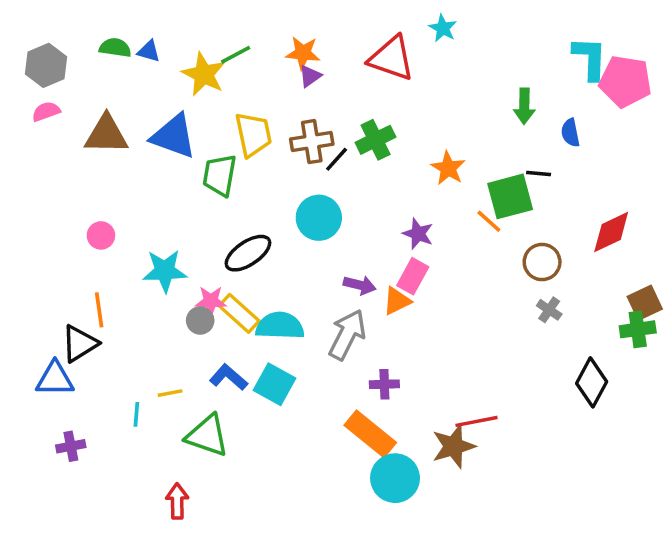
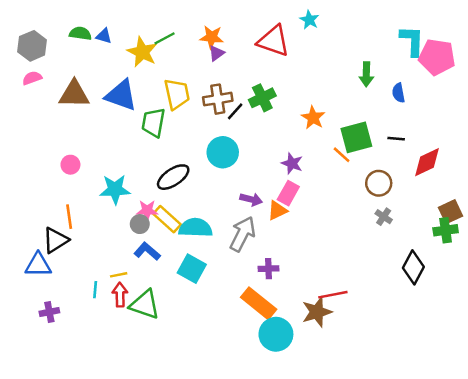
black line: (539, 173) -> (396, 139), moved
blue L-shape: (228, 377) -> (147, 251), moved
red arrow: (177, 501) -> (120, 295), moved

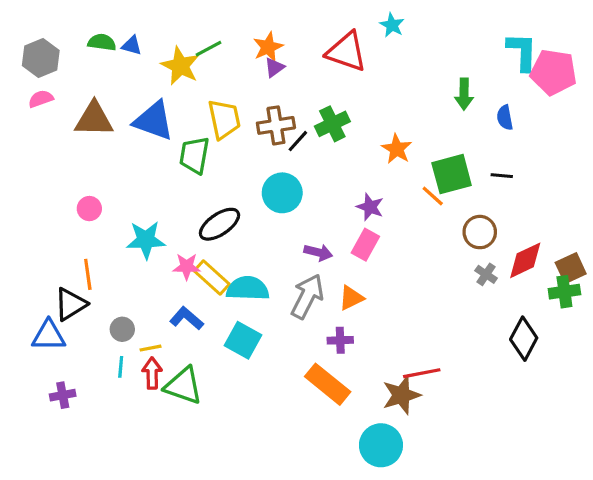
orange star: (212, 37) -> (268, 47), turned -30
red diamond: (427, 162) -> (525, 260), moved
orange triangle: (277, 210) -> (351, 298), moved
gray circle: (140, 224) -> (122, 329), moved
cyan circle: (276, 334) -> (381, 445), moved

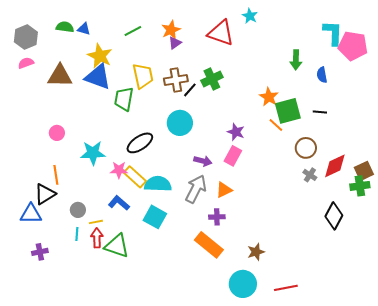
yellow star: (180, 66) -> (100, 56), moved
orange star: (397, 149) -> (269, 97), moved
red line: (422, 373) -> (286, 288), moved
brown star: (401, 395) -> (256, 252), size x0.7

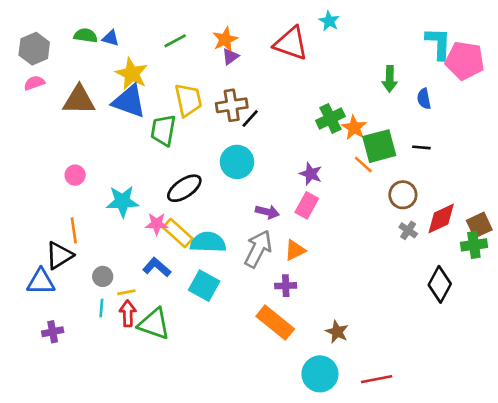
green cross: (212, 79) -> (330, 118), moved
brown star: (256, 252) -> (337, 332), turned -30

